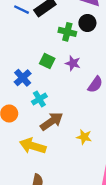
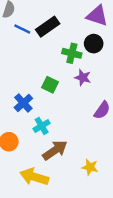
purple star: (73, 63) -> (83, 78), moved

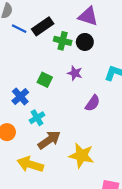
green cross: (72, 53) -> (63, 41), moved
yellow star: (90, 167) -> (81, 155), size x1.6

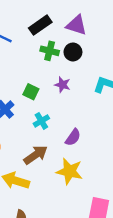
black rectangle: (43, 26) -> (40, 25), moved
purple semicircle: (93, 103) -> (73, 137), moved
cyan cross: (37, 118) -> (41, 121), moved

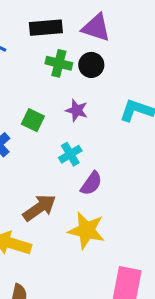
black rectangle: (40, 25) -> (46, 28), turned 30
cyan cross: (41, 121) -> (70, 154), moved

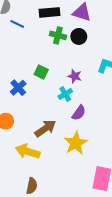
purple star: (77, 110) -> (75, 76), moved
yellow star: (86, 230) -> (76, 143), turned 30

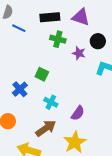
black circle: (79, 36) -> (98, 41), moved
purple star: (75, 76) -> (79, 53), moved
cyan cross: (65, 94) -> (51, 102), moved, turned -32

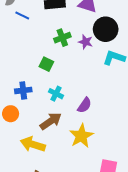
green cross: (58, 39) -> (62, 38), moved, turned -35
black circle: (98, 41) -> (106, 29), size x1.5
blue cross: (20, 89) -> (23, 90), moved, turned 35

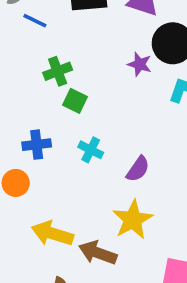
green cross: (62, 38) -> (58, 71), moved
brown arrow: (51, 121) -> (98, 253), moved, turned -125

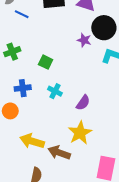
green cross: (58, 71) -> (12, 52), moved

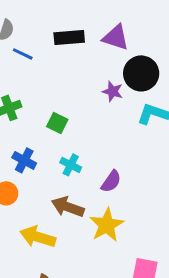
blue cross: (23, 88) -> (24, 160), turned 35
brown arrow: (59, 153) -> (68, 207), moved

